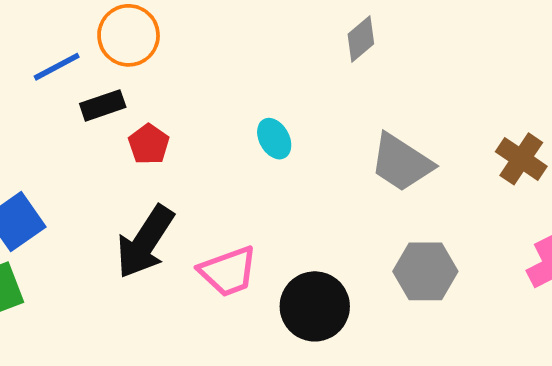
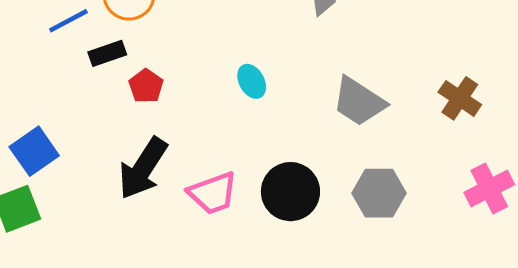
black circle: (315, 306) -> (290, 192), moved

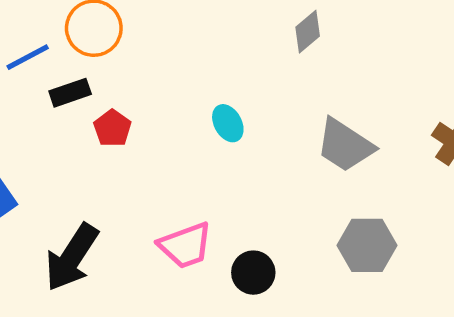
black arrow: (143, 168) -> (72, 257), moved
black circle: (290, 192) -> (253, 273), moved, size x0.7

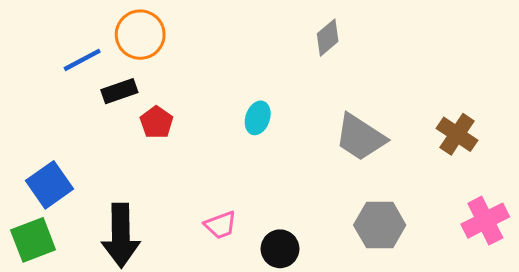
cyan ellipse: (228, 123) -> (258, 118), turned 48
pink trapezoid: (185, 245) -> (220, 225), size x0.7
black arrow: (72, 257) -> (121, 235), turned -34

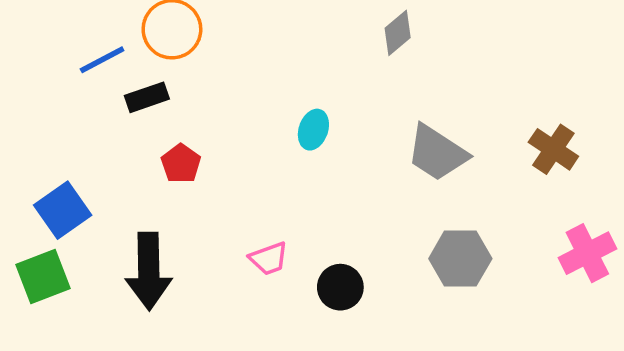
red pentagon: (157, 122) -> (181, 164), moved

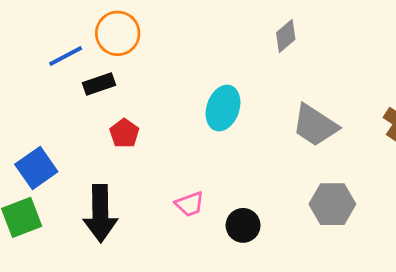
cyan ellipse: (313, 130) -> (223, 108), size x1.5

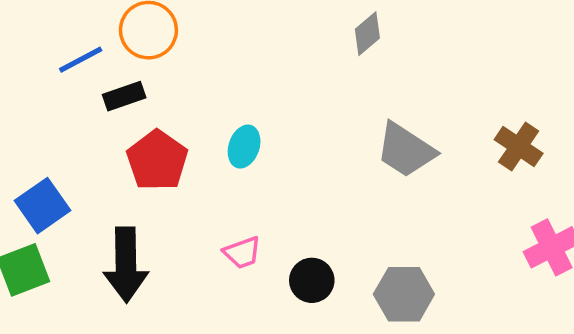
cyan ellipse: (223, 108) -> (244, 147), moved, size x0.7
red pentagon: (124, 133) -> (157, 160), size x1.6
gray hexagon: (332, 204) -> (404, 294), moved

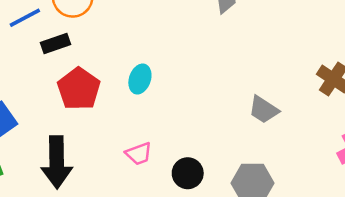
gray trapezoid: (406, 150) -> (264, 110), moved, size x0.7

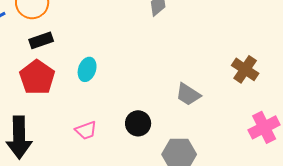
black rectangle: (56, 44) -> (41, 40), moved
black circle: (188, 173) -> (138, 123), moved

